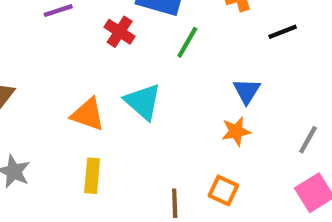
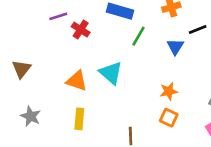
red cross: (120, 32) -> (81, 30), moved
blue triangle: (247, 91) -> (175, 47), moved
orange square: (223, 191) -> (169, 118), moved

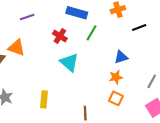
red cross: (81, 30) -> (60, 36), moved
blue triangle: (175, 47) -> (121, 57), moved, turned 40
orange triangle: (77, 81) -> (17, 48), moved

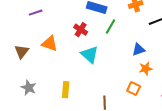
purple line: (27, 17) -> (36, 13), moved
orange triangle: (17, 48) -> (50, 44), moved
orange star: (116, 77) -> (146, 69), moved

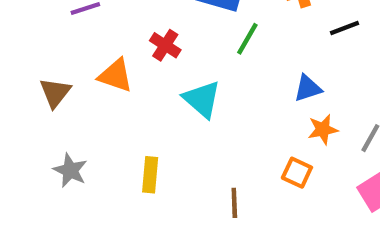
red cross: (81, 30) -> (165, 45), moved

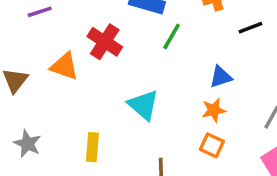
red cross: (165, 45) -> (105, 42), size x1.4
cyan triangle: (202, 99) -> (143, 105), moved
orange star: (323, 129) -> (214, 110), moved

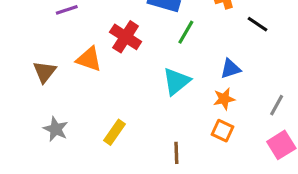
black line: (251, 28) -> (257, 24), turned 55
cyan triangle: (143, 105) -> (176, 81), moved, turned 40
yellow rectangle: (92, 147) -> (114, 132), turned 30

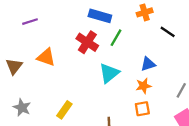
red cross: (126, 37) -> (87, 42), moved
orange square: (223, 131) -> (142, 109), turned -35

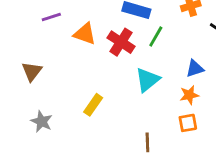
orange triangle: (46, 57) -> (85, 34), moved
yellow rectangle: (64, 110) -> (93, 105), moved

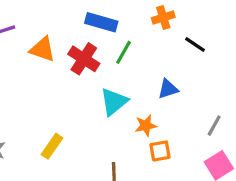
orange star: (189, 95) -> (146, 126), moved
yellow rectangle: (93, 105) -> (52, 146), moved

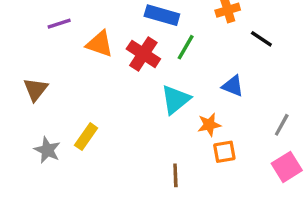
blue triangle: (168, 89) -> (233, 86), turned 40
yellow rectangle: (52, 146) -> (86, 137), moved

